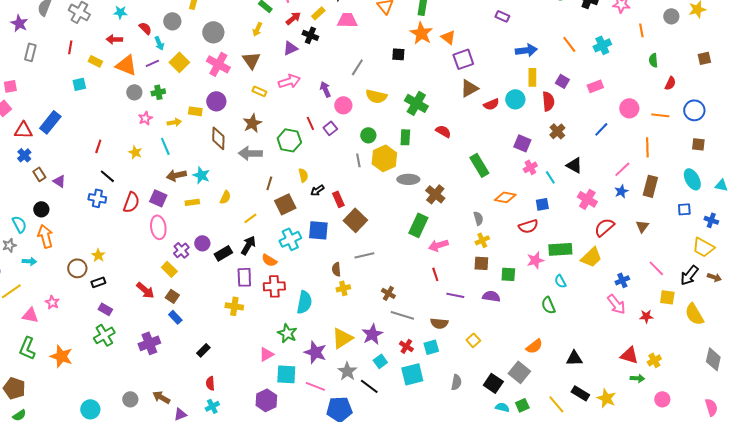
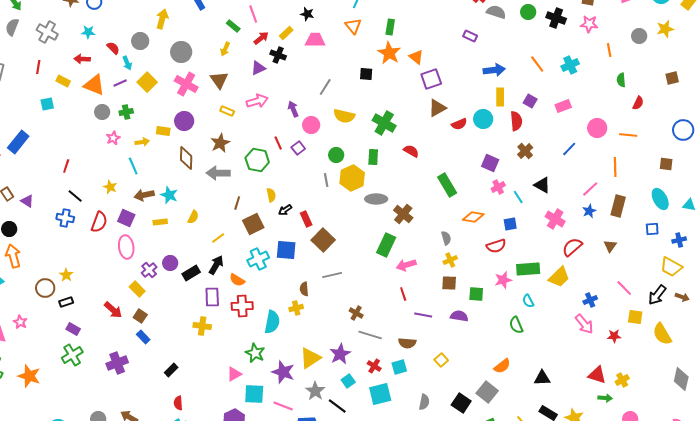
blue circle: (694, 110) -> (683, 130), moved
yellow star: (135, 152) -> (110, 187), moved
blue cross: (711, 220) -> (679, 240), turned -32
yellow cross: (343, 288) -> (296, 308), moved

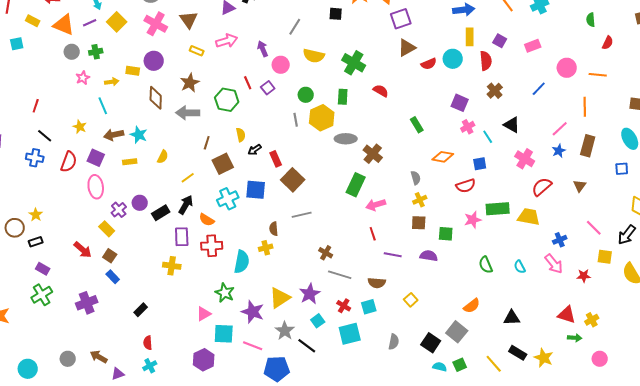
green rectangle: (447, 185) -> (417, 125), size x0.7
yellow trapezoid: (559, 277) -> (529, 217), turned -125
cyan semicircle: (528, 301) -> (520, 267), moved

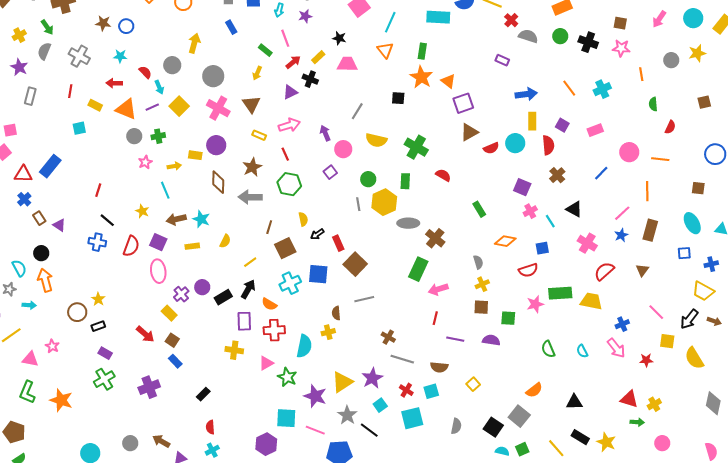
red line: (248, 83) -> (285, 154), moved
red line: (373, 234) -> (435, 318), turned 32
pink triangle: (204, 314) -> (266, 363), moved

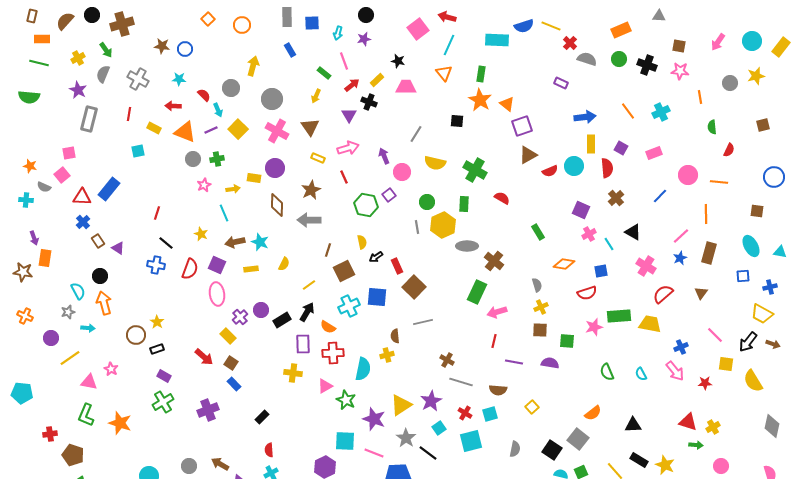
purple triangle: (290, 92) -> (349, 115), turned -35
gray rectangle: (30, 96) -> (89, 119), size x1.4
green hexagon: (289, 184) -> (366, 205), moved

